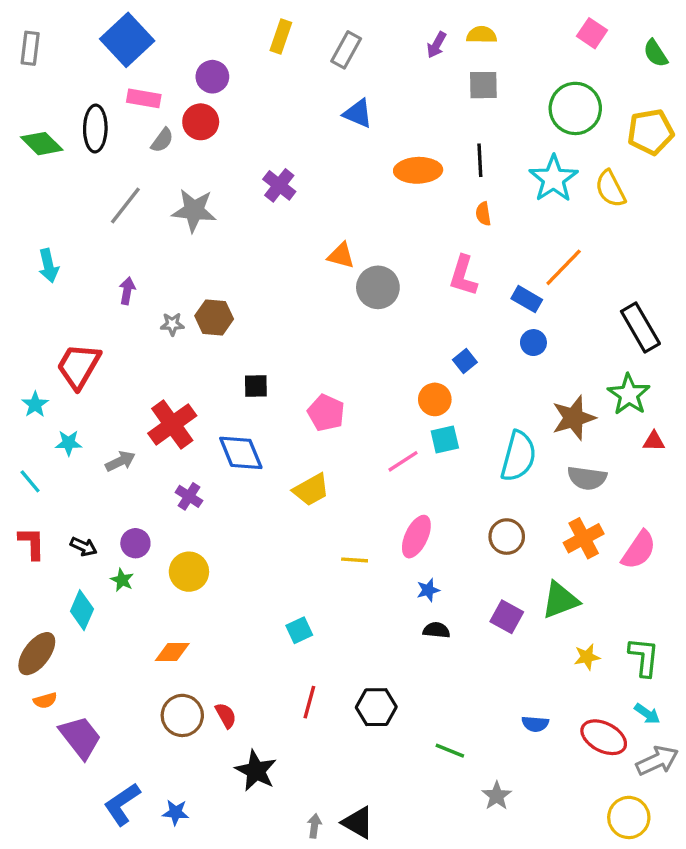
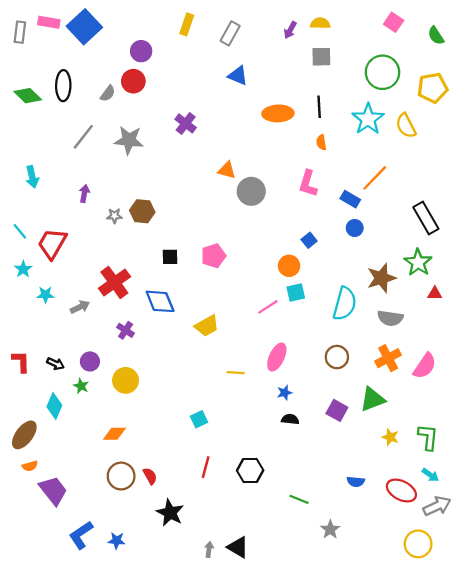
pink rectangle: (144, 98) -> (49, 22), moved
pink pentagon: (326, 413) -> (213, 256), moved, turned 30
cyan line: (30, 481) -> (20, 231), moved
yellow star: (587, 657) -> (390, 437), turned 30

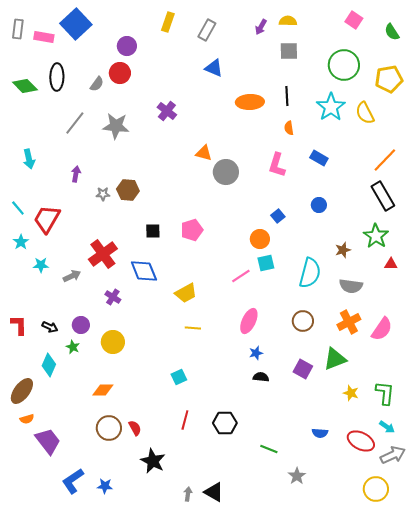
pink rectangle: (49, 22) -> (44, 37), moved
orange line: (375, 178) -> (385, 160), moved
blue rectangle: (350, 199) -> (319, 158), moved
brown star: (381, 278) -> (343, 250), size x0.6
yellow line: (236, 373) -> (193, 328), moved

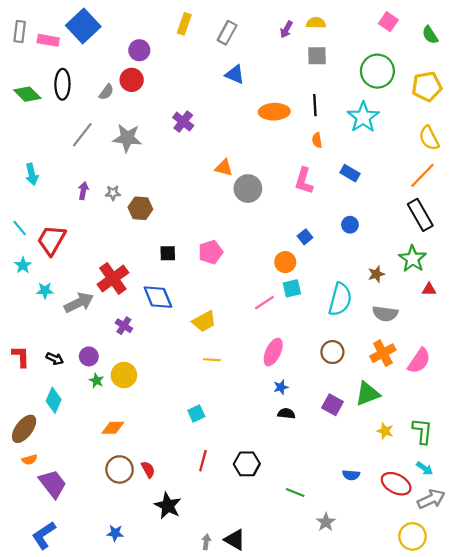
yellow semicircle: (365, 113) -> (429, 138), moved
gray star: (103, 194) -> (113, 193), moved
gray arrow: (72, 276) -> (79, 303), size x1.5
green star: (73, 347) -> (96, 381), moved
blue L-shape: (73, 481) -> (44, 535), moved

